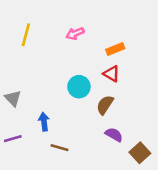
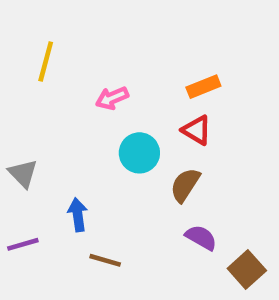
pink arrow: (75, 34) -> (112, 98), moved

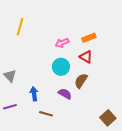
pink arrow: (112, 98) -> (62, 43), moved
purple semicircle: (201, 237) -> (65, 94), moved

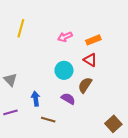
pink arrow: (62, 43) -> (65, 37), moved

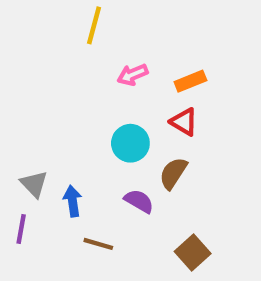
yellow line: (21, 28) -> (94, 25), moved
gray triangle: (10, 80) -> (34, 184), moved
purple line: (10, 112) -> (21, 229), turned -64
brown square: (113, 124) -> (193, 252), moved

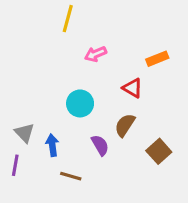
orange rectangle: (190, 81) -> (157, 59), moved
cyan circle: (130, 143) -> (80, 103), moved
purple semicircle: (139, 201) -> (100, 145), turned 30
brown square: (193, 252) -> (159, 151), moved

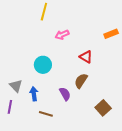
orange rectangle: (157, 59) -> (111, 34), moved
cyan circle: (80, 103) -> (43, 65), moved
brown square: (159, 151) -> (103, 108), moved

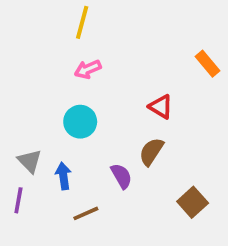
orange rectangle: (111, 34) -> (208, 64), turned 72
pink arrow: (62, 35) -> (88, 69), moved
brown line: (46, 114) -> (86, 213), turned -40

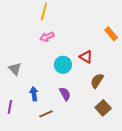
cyan circle: (80, 122) -> (63, 65), moved
brown semicircle: (151, 152) -> (97, 81), moved
gray triangle: (30, 161) -> (15, 69), moved

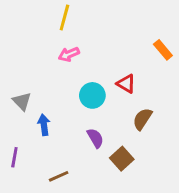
blue arrow: (34, 94) -> (44, 125), moved
brown square: (103, 108) -> (122, 159), moved
brown line: (46, 114) -> (59, 176), moved

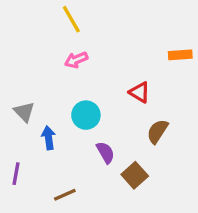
yellow line: (64, 18) -> (71, 19), turned -45
orange rectangle: (163, 50) -> (180, 55), turned -54
cyan circle: (92, 95) -> (86, 115), moved

